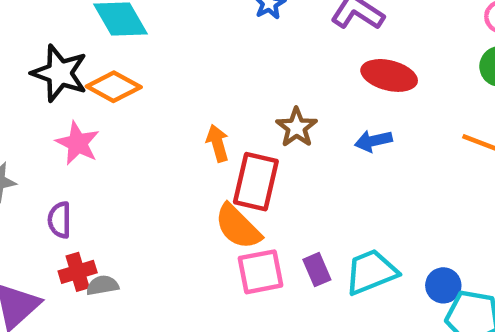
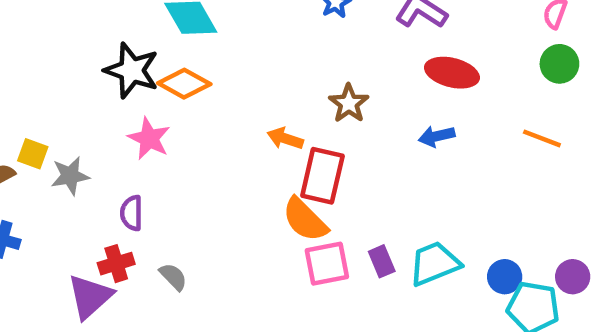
brown star: (297, 127) -> (349, 103), moved
orange arrow: (218, 143) -> (285, 138), turned -56
red cross: (78, 272) -> (116, 264), moved
gray semicircle: (102, 285) -> (173, 277), turned 56

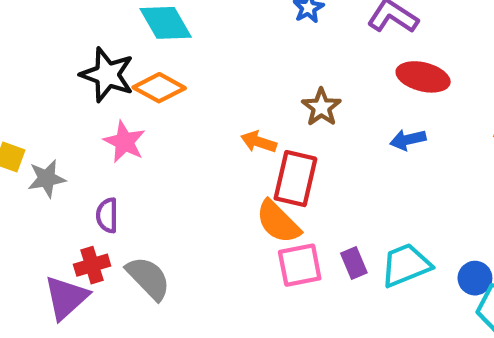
gray semicircle: (173, 277) -> (148, 278), size x1.6

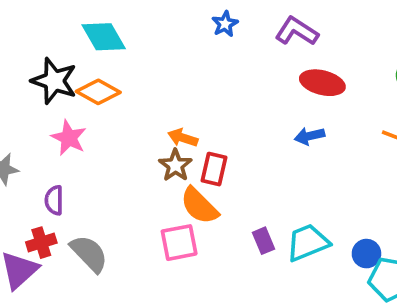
brown star: (321, 107) -> (175, 165), moved
red rectangle: (295, 179) -> (214, 169), size x0.7
pink square: (300, 265) -> (179, 243), moved

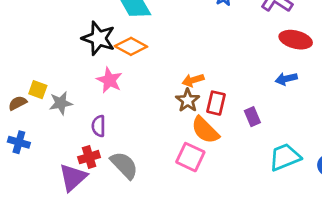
orange arrow: (183, 138) -> (193, 80), turned -35
purple rectangle: (264, 241) -> (252, 117), moved
pink square: (179, 243) -> (190, 157), turned 36

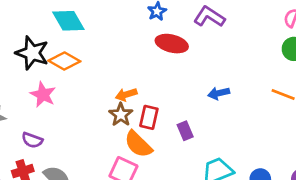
red ellipse: (296, 40) -> (172, 44), moved
purple semicircle: (99, 126) -> (32, 140), turned -70

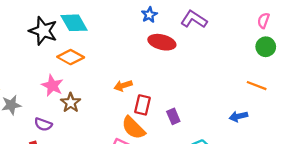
black star: (32, 53) -> (43, 31), moved
blue arrow: (219, 93) -> (238, 116), moved
brown star: (121, 115) -> (71, 103), moved

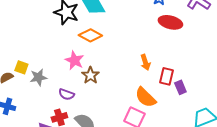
orange arrow: (123, 86) -> (145, 62), moved, turned -91
red rectangle: (142, 105) -> (166, 76), moved

